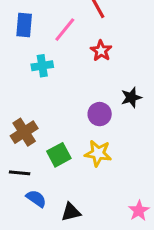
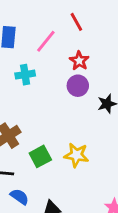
purple circle: (100, 114) -> (78, 86), moved

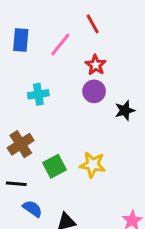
cyan cross: (25, 75) -> (38, 94), moved

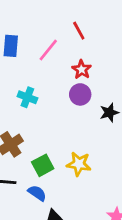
cyan cross: (38, 94) -> (27, 97), turned 30
blue semicircle: (32, 209) -> (37, 193), moved

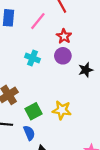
cyan cross: (27, 97) -> (32, 58), moved
blue semicircle: (37, 193) -> (29, 133), turned 32

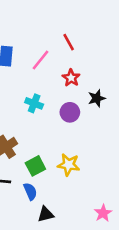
purple circle: (63, 56) -> (70, 112), moved
black star: (86, 70) -> (97, 98), moved

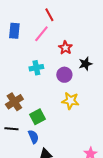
red line: (69, 42) -> (49, 15), moved
cyan cross: (34, 103) -> (36, 68), turned -32
yellow star: (69, 165) -> (70, 101), moved

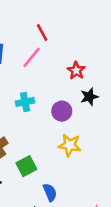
red star: (65, 48) -> (76, 70), moved
blue semicircle: (33, 137) -> (50, 192), moved

